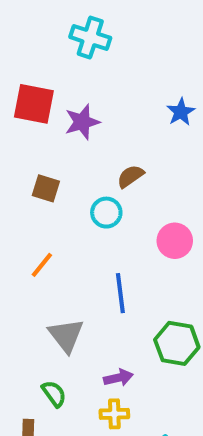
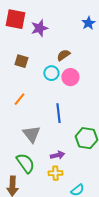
pink circle: (175, 241) -> (70, 77), moved
green semicircle: (54, 394) -> (25, 163), size x1.5

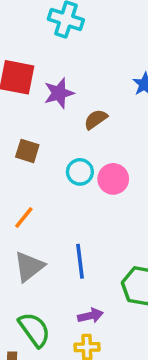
brown semicircle: (63, 55) -> (96, 119), moved
blue line: (58, 113) -> (80, 261), moved
gray triangle: (31, 134) -> (29, 267), moved, turned 30

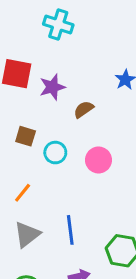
cyan circle: (80, 172) -> (55, 153), moved

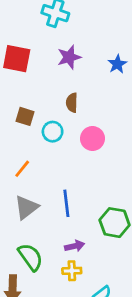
purple star: (52, 87) -> (69, 57), moved
brown semicircle: (84, 109) -> (72, 103), moved, turned -54

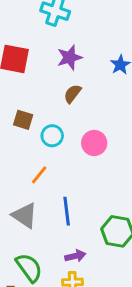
brown semicircle: (72, 103) -> (72, 94), moved, turned 36
orange line: (22, 169) -> (39, 175), moved
gray triangle: (26, 207) -> (25, 215), turned -48

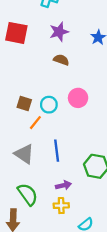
brown semicircle: (72, 94) -> (61, 60), turned 72
brown square: (23, 120) -> (24, 104), moved
cyan circle: (52, 136) -> (49, 105), moved

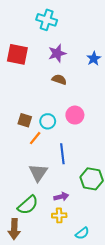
blue line: (57, 151) -> (62, 154), moved
gray triangle: (24, 154) -> (38, 173), moved, turned 30
green semicircle: (28, 194) -> (28, 205), turned 85

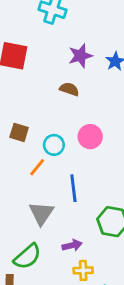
purple star: (57, 53) -> (80, 56), moved
brown square: (25, 120) -> (19, 132), moved
yellow cross: (59, 215) -> (83, 270), moved

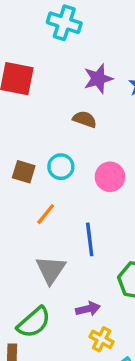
cyan circle: (54, 145) -> (61, 167), moved
yellow cross: (83, 270) -> (102, 339), turned 30

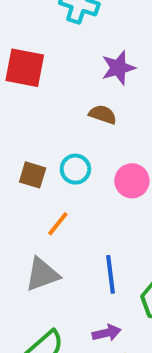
blue line: (90, 239) -> (111, 274), moved
gray triangle: (51, 270) -> (42, 274), moved, turned 36

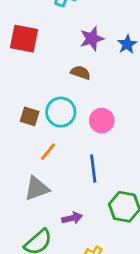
cyan circle: (75, 169) -> (61, 112), size x1.4
blue line: (111, 274) -> (93, 169), moved
purple arrow: (107, 333) -> (72, 218), moved

